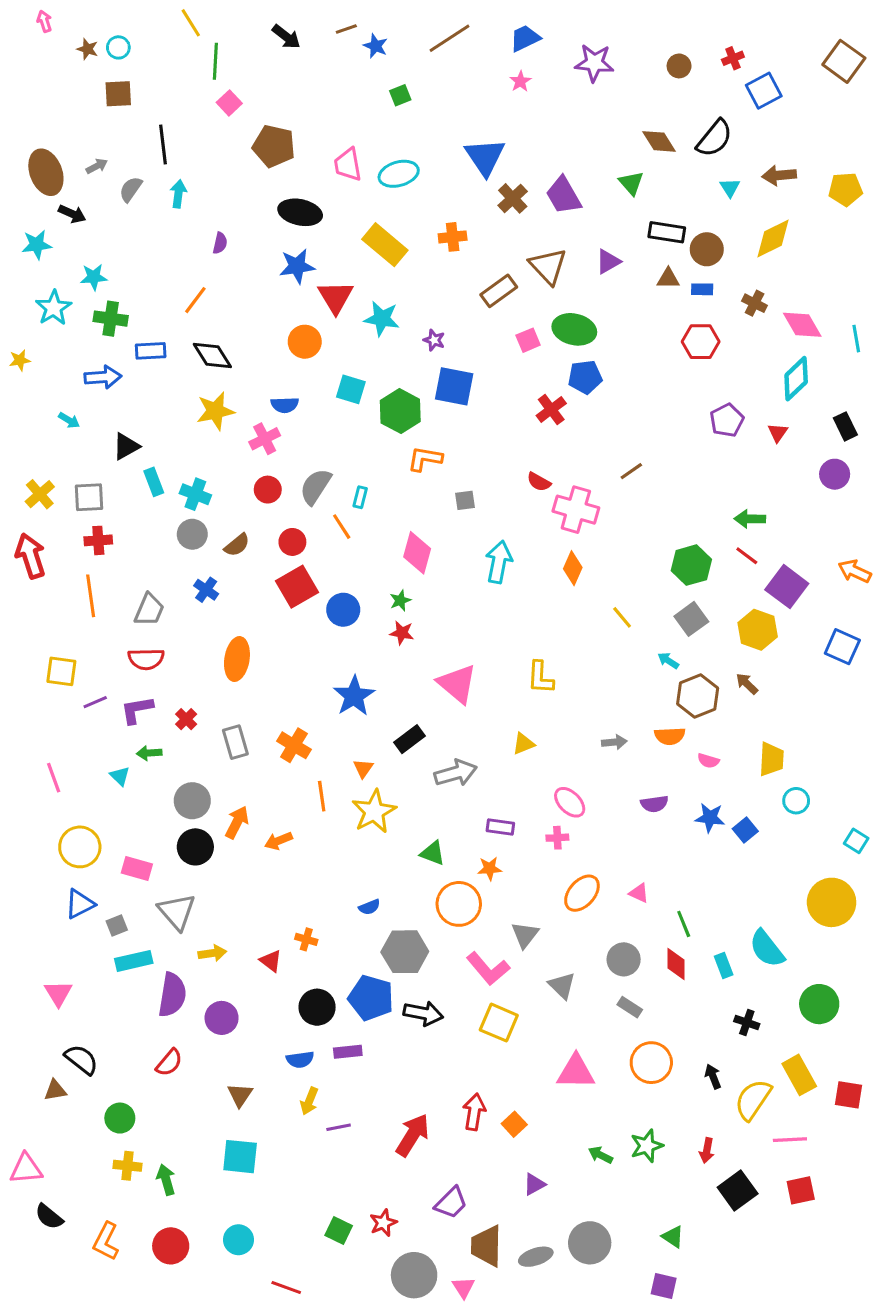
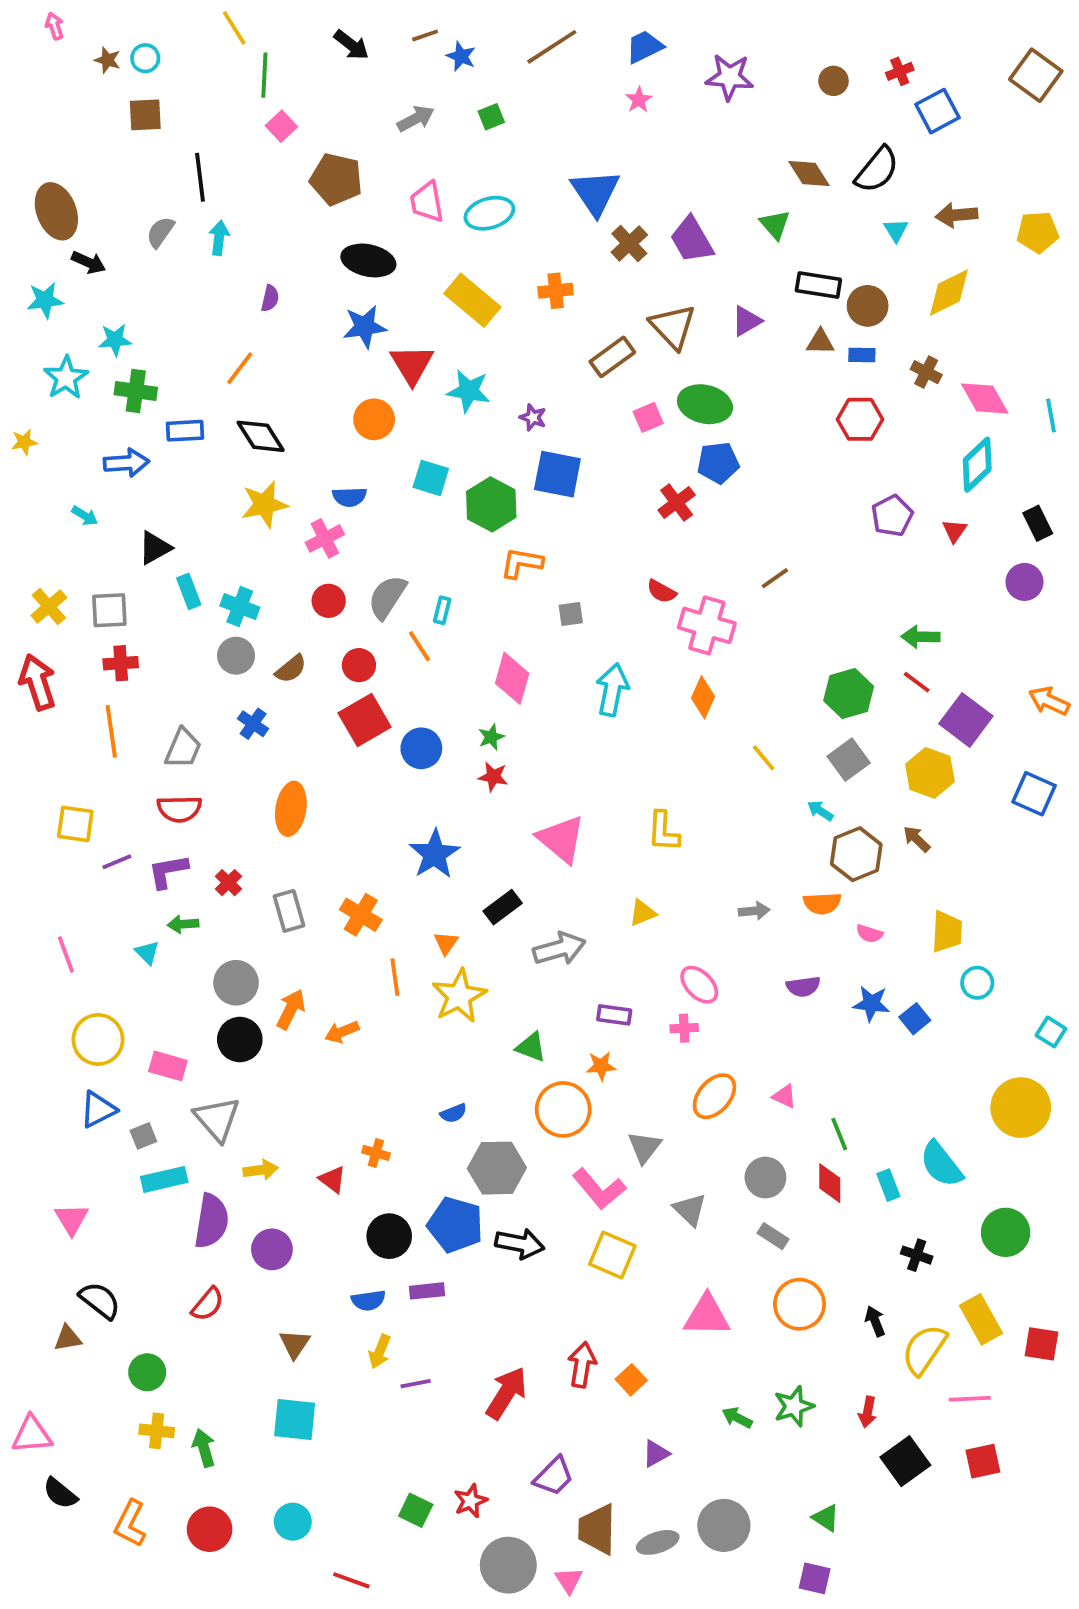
gray arrow: (97, 166) -> (416, 119), moved, size x1.4

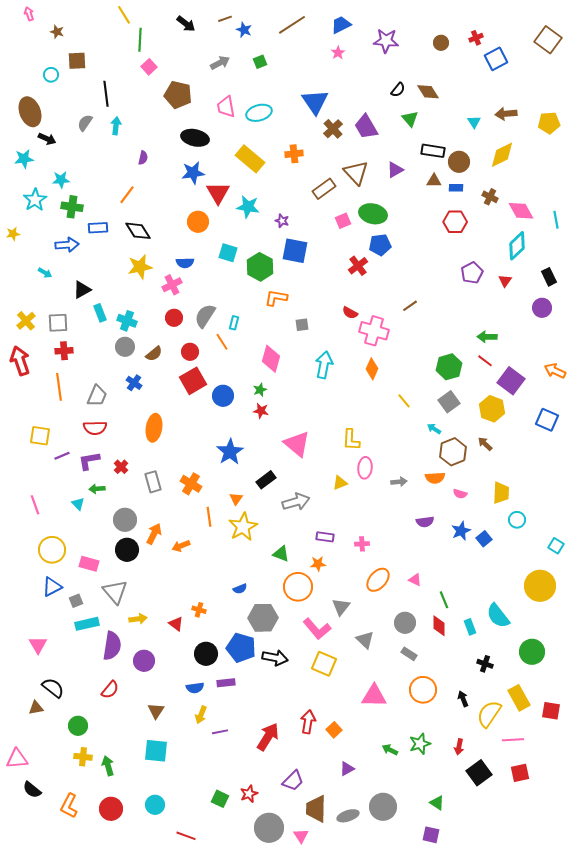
cyan circle: (145, 58) -> (51, 75), moved
black semicircle: (877, 170) -> (398, 90), moved, size x0.6
pink ellipse: (699, 985) -> (365, 468), moved, turned 50
blue star: (871, 1004) -> (461, 531), turned -30

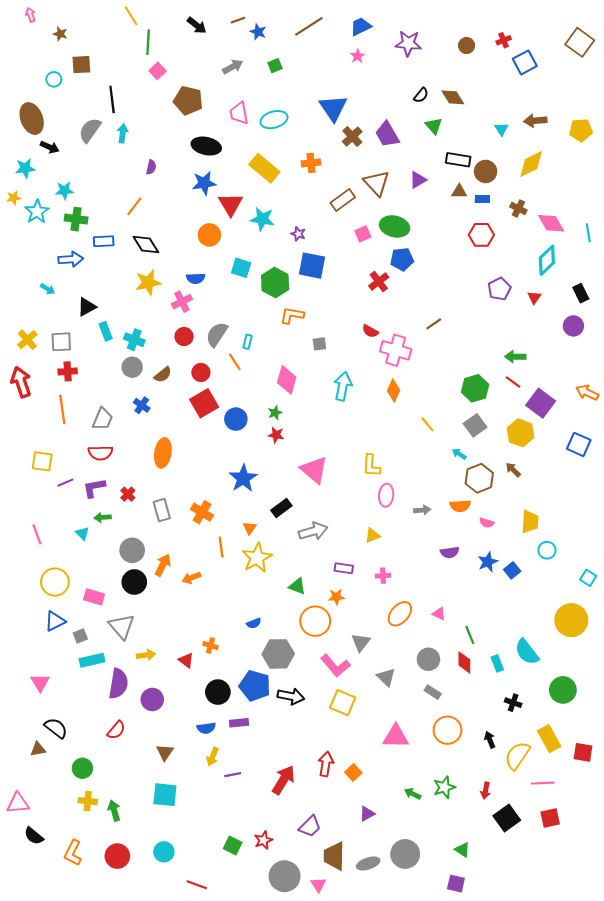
gray semicircle: (85, 123) -> (90, 130), size x1.4
yellow star: (13, 234) -> (14, 198), moved
yellow triangle: (340, 483) -> (372, 535), moved

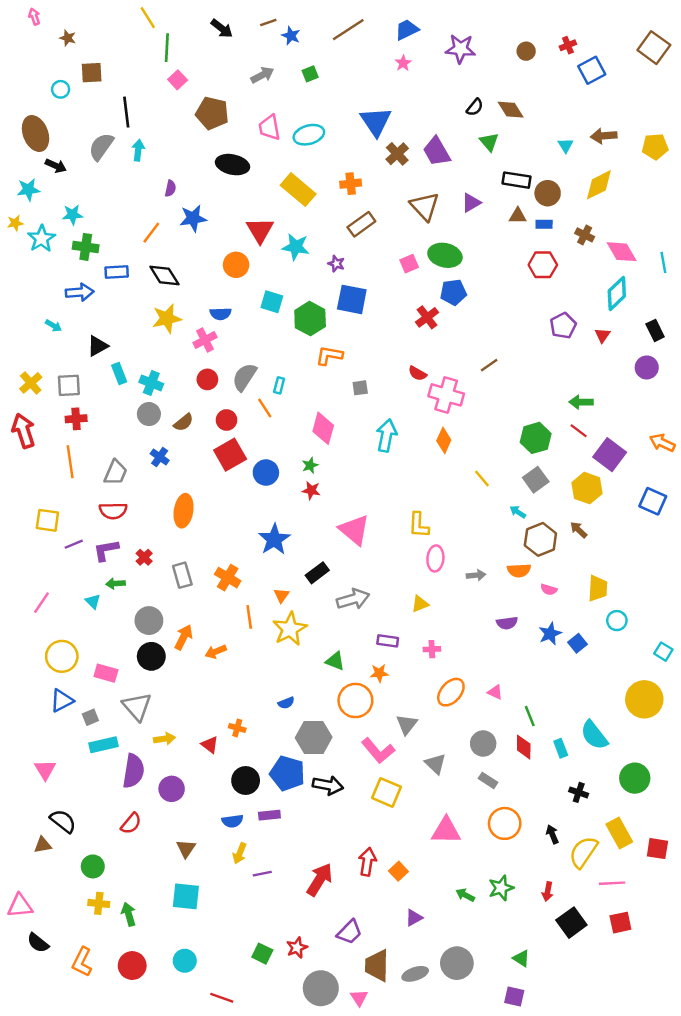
blue star: (204, 183) -> (193, 218), moved
brown rectangle: (343, 200) -> (361, 224), moved
pink line: (37, 534) -> (41, 603), turned 54

